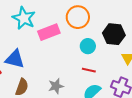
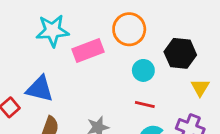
cyan star: (24, 18) -> (52, 31), turned -30

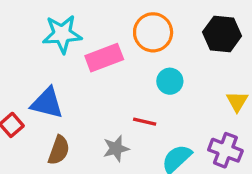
black hexagon: (180, 53) -> (222, 34), moved
red line: (145, 105) -> (145, 122), moved

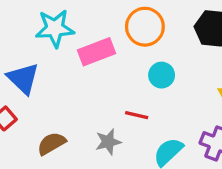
blue triangle: (47, 103) -> (23, 78), moved, turned 30
brown semicircle: (59, 150) -> (51, 143), turned -140

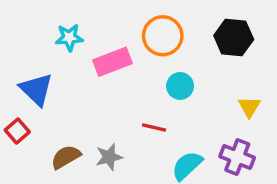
cyan star: (55, 28) -> (69, 38), size x0.7
gray star: (108, 142) -> (109, 157), moved

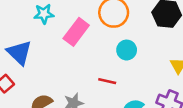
pink rectangle: (113, 62) -> (76, 32), turned -32

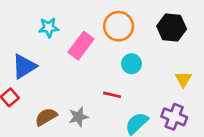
blue triangle: (19, 53) -> (24, 66), turned 44

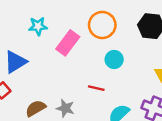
gray star: (78, 117) -> (65, 108), turned 30

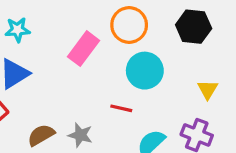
cyan star: (38, 26) -> (17, 30), moved
cyan circle: (114, 59) -> (145, 71), size x1.5

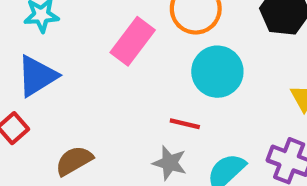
gray star: (80, 135) -> (170, 163), moved

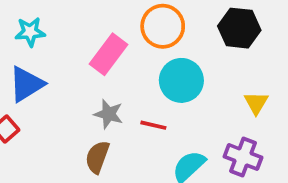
brown semicircle: (74, 161) -> (97, 157), moved, turned -40
gray star: (170, 163) -> (109, 114), moved

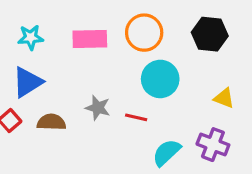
pink rectangle: (109, 54) -> (90, 39), moved, turned 52
yellow triangle: (256, 103) -> (224, 98), turned -40
brown semicircle: (97, 157) -> (51, 122), moved, turned 72

